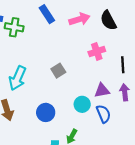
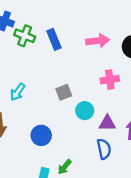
blue rectangle: (47, 14) -> (54, 39), moved
cyan arrow: (17, 78) -> (18, 92), size x0.7
cyan circle: (82, 104) -> (85, 111), moved

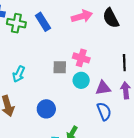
pink cross: (110, 80) -> (81, 58), moved, turned 35
gray square: (64, 92) -> (60, 67), turned 32

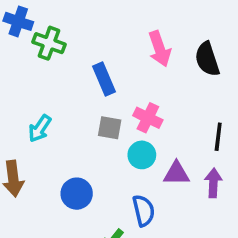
pink arrow: (82, 16) -> (160, 49), turned 78
blue rectangle: (43, 22) -> (104, 79), moved
blue semicircle: (104, 111) -> (144, 211), moved

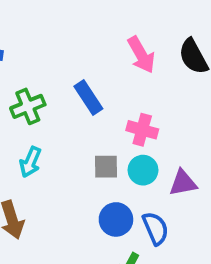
green cross: (49, 43) -> (28, 106), moved, turned -32
gray square: (110, 128) -> (106, 167), moved
blue circle: (77, 194) -> (116, 219), moved

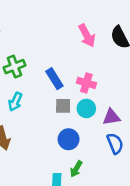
blue rectangle: (88, 97) -> (54, 79), moved
blue semicircle: (156, 228) -> (115, 143), moved

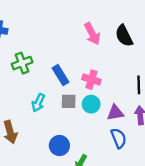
cyan arrow: (15, 102) -> (38, 103), moved
blue circle: (69, 139) -> (59, 145), moved

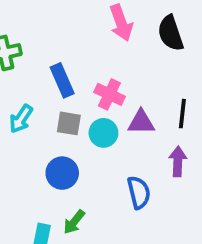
purple triangle: (115, 113) -> (141, 122), moved
blue circle: (59, 145) -> (62, 173), moved

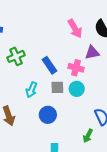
purple triangle: (141, 122) -> (92, 53), moved
blue circle: (62, 173) -> (48, 115), moved
green arrow: (74, 222) -> (88, 136), moved

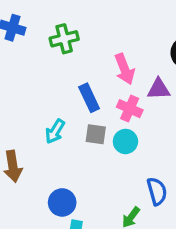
pink arrow: (75, 29) -> (125, 69), moved
green cross: (16, 56) -> (64, 39), moved
blue circle: (48, 115) -> (62, 202), moved

